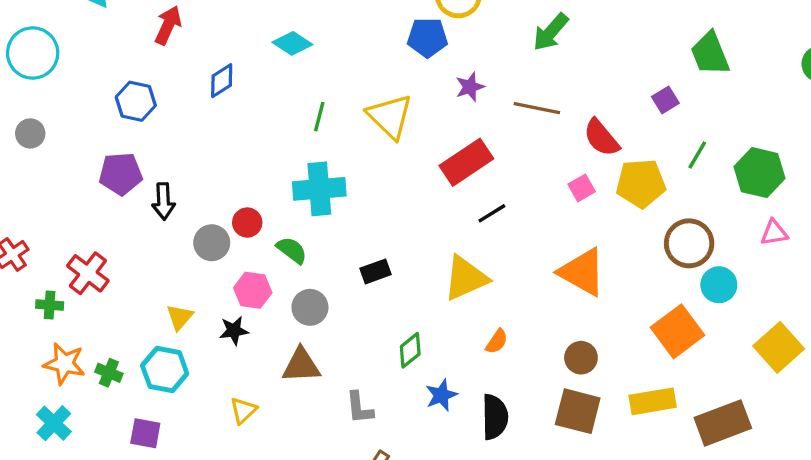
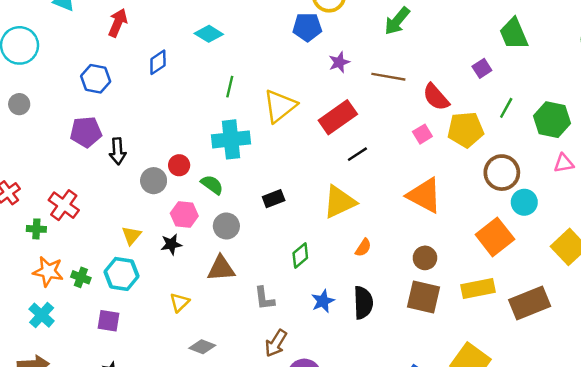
yellow triangle: (390, 116) -> (280, 106), moved, turned 39
blue star: (441, 395) -> (323, 301), moved

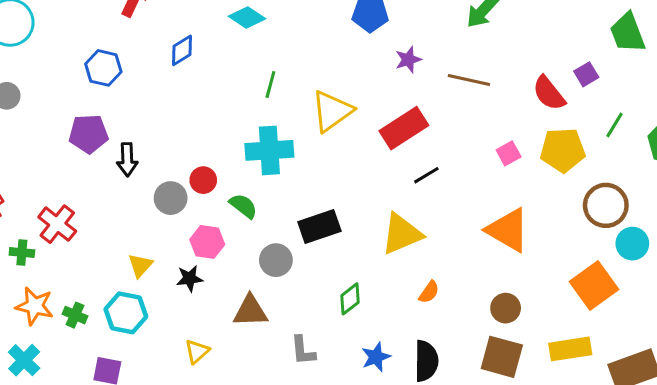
red semicircle: (436, 97) -> (549, 93), moved
black rectangle: (274, 199) -> (319, 226), size x1.5
gray circle: (226, 226) -> (276, 260), moved

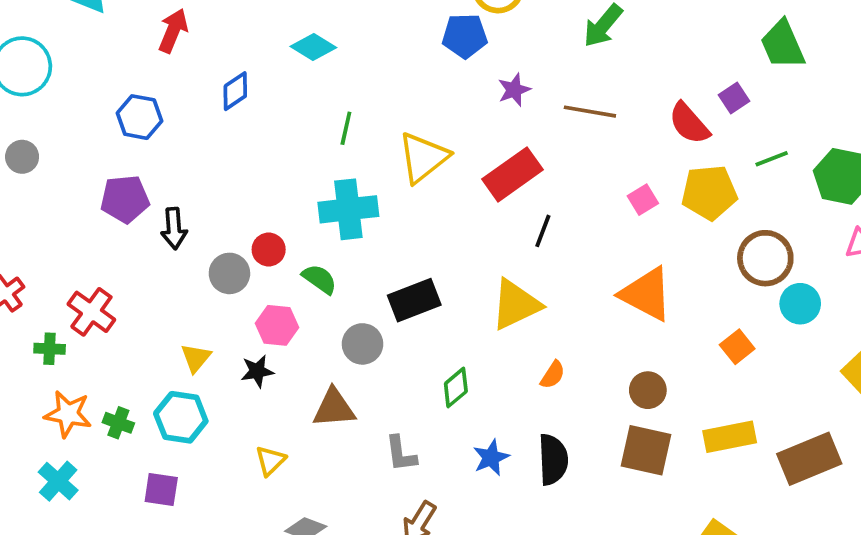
green line: (615, 125) -> (772, 159), turned 40
black line: (426, 175) -> (543, 231), turned -36
orange square: (594, 285) -> (737, 347), moved, size x0.6

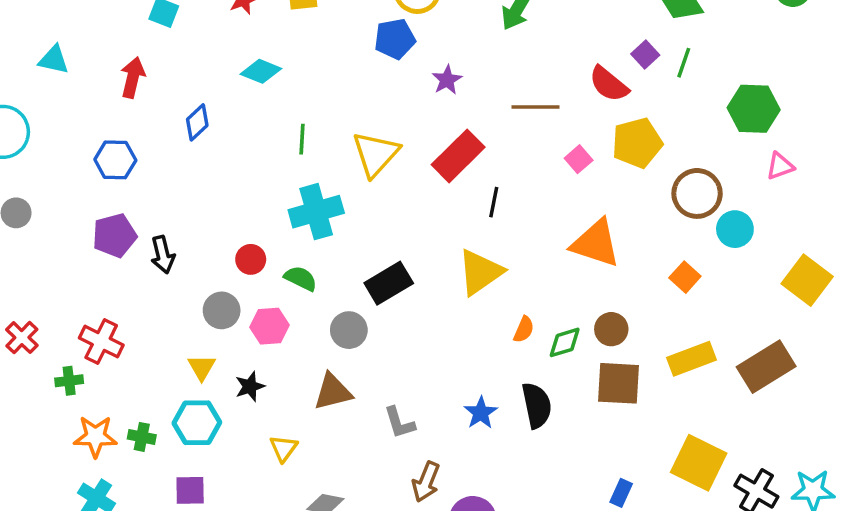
brown line: (590, 112) -> (536, 107), moved
green line: (772, 159) -> (684, 63), moved, turned -40
gray circle: (229, 273) -> (222, 310), moved
black star: (257, 371) -> (250, 386), moved
green diamond: (456, 387) -> (565, 342), moved, turned 33

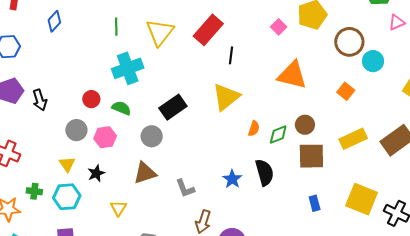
green cross: (142, 437) -> (34, 191), moved
blue rectangle: (621, 493) -> (315, 203), moved, turned -35

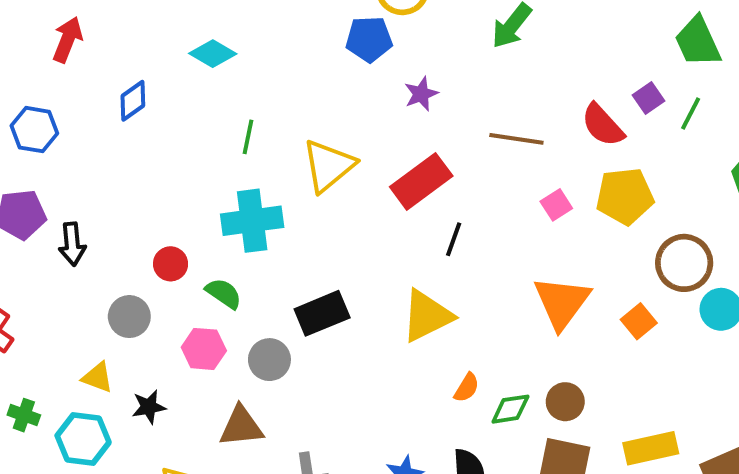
orange triangle: (292, 75) -> (562, 302), turned 40
orange square: (346, 91) -> (639, 321), moved
pink hexagon: (105, 137) -> (204, 349), moved
yellow triangle: (67, 164) -> (97, 377), turned -48

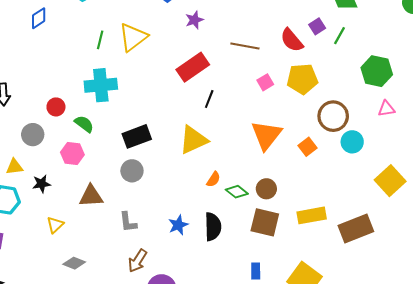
yellow triangle: (328, 166) -> (133, 37), moved
gray circle: (269, 360) -> (132, 171), moved
yellow triangle: (97, 377) -> (14, 167), turned -30
green diamond: (510, 409) -> (237, 192), turned 45

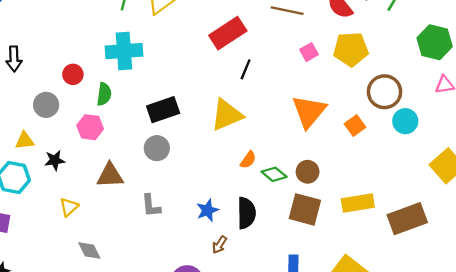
green semicircle: (84, 124) -> (104, 94), turned 60
brown arrow: (138, 261) -> (219, 245), moved, size x0.7
gray diamond: (74, 263) -> (89, 251), turned 40

